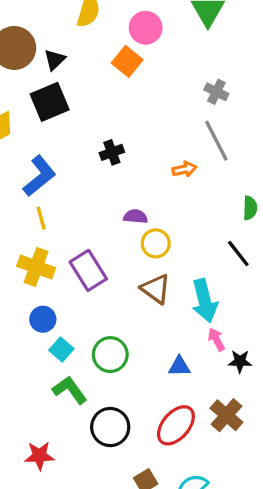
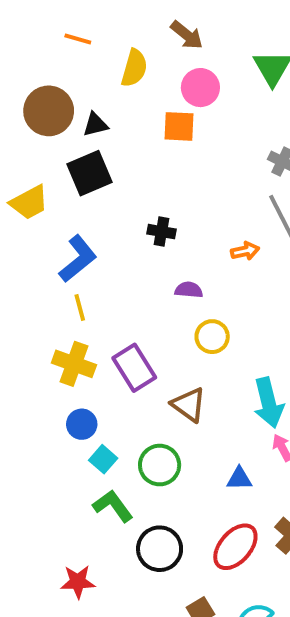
black triangle: (55, 60) -> (95, 125), turned 30
orange square: (127, 61) -> (179, 126), turned -36
black cross: (112, 152) -> (162, 232), turned 30
purple semicircle: (135, 216) -> (189, 290), moved
brown triangle: (156, 289) -> (189, 405), moved

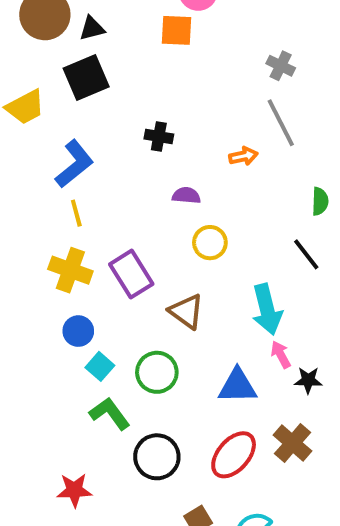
blue triangle: (239, 479) -> (237, 386), size x1.5

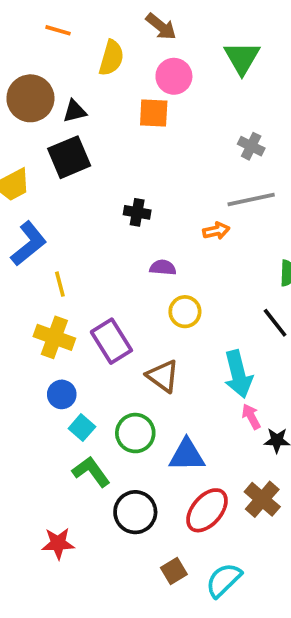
gray line: (281, 123) -> (251, 199), turned -75
blue L-shape: (74, 164) -> (29, 244), moved
blue triangle: (237, 386) -> (187, 455), moved

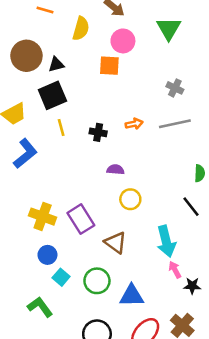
orange arrow: (216, 231) -> (134, 124), moved
yellow line: (60, 284) -> (61, 128), moved
green L-shape: (91, 472) -> (40, 307), moved

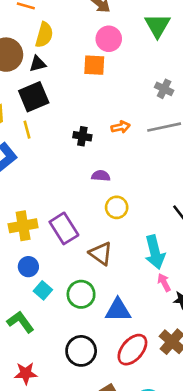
yellow semicircle: (81, 29) -> (44, 35), moved
yellow line: (61, 128) -> (27, 130), moved
yellow cross: (43, 217) -> (23, 226), turned -30

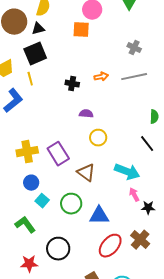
cyan arrow: (155, 252) -> (127, 172), turned -55
black circle: (81, 351) -> (58, 249), moved

